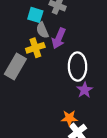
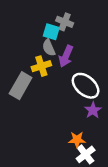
cyan square: (35, 15) -> (51, 32), moved
white ellipse: (78, 67) -> (86, 86), turned -48

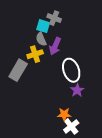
white ellipse: (86, 86) -> (71, 70), turned 30

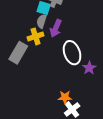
gray semicircle: (41, 39) -> (42, 21), turned 40
purple star: (77, 90) -> (89, 68), moved

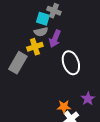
gray semicircle: (42, 21) -> (41, 32), turned -120
purple star: (89, 68) -> (88, 99), moved

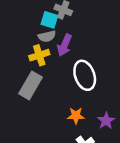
gray rectangle: (18, 63) -> (30, 85), moved
orange star: (64, 107) -> (76, 116), moved

